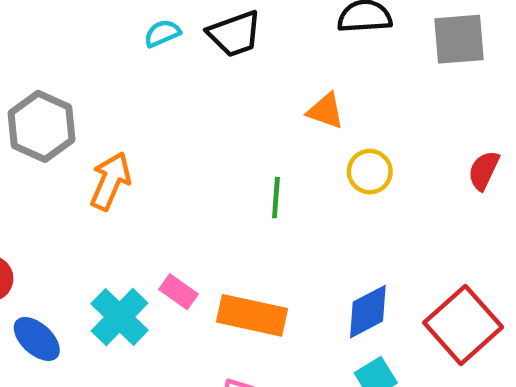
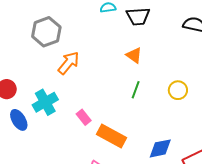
orange triangle: (326, 111) -> (134, 55), moved
cyan cross: (120, 317) -> (45, 102), moved

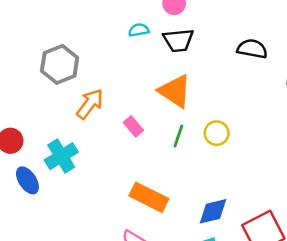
orange triangle: (134, 55) -> (175, 91), size x1.6
yellow circle: (178, 90) -> (217, 133), moved
pink rectangle: (84, 117) -> (133, 126), moved

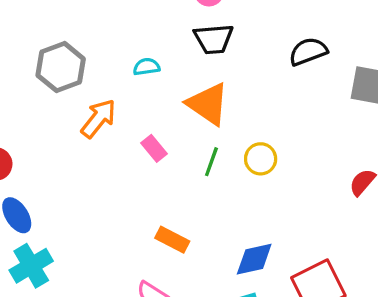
cyan semicircle: (139, 30) -> (146, 67), moved
black semicircle: (252, 49) -> (308, 51), turned -32
cyan cross: (61, 156) -> (31, 266), moved
orange rectangle: (149, 197) -> (172, 240), size x0.7

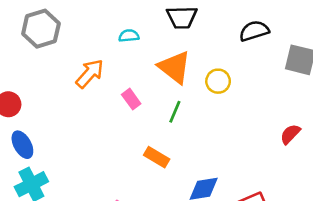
gray hexagon: (61, 67) -> (41, 29), moved
yellow circle: (261, 159) -> (218, 81), moved
orange rectangle: (172, 240) -> (157, 157), moved

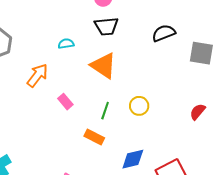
yellow circle: (218, 81) -> (139, 106), moved
pink rectangle: (131, 99) -> (65, 102), moved
green line: (175, 112) -> (105, 111), moved

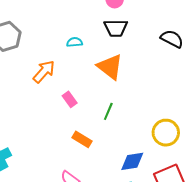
black semicircle: (164, 33) -> (172, 39), turned 45
yellow circle: (139, 106) -> (166, 133), moved, size x1.4
orange rectangle: (94, 137) -> (82, 139), moved

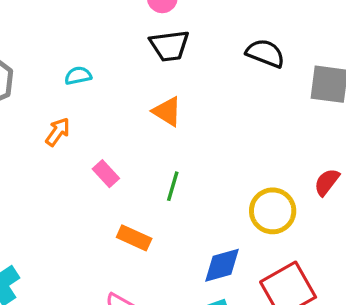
cyan semicircle: (75, 42) -> (78, 76), moved
orange triangle: (110, 67) -> (167, 111), size x0.7
orange arrow: (44, 72) -> (58, 132), size x0.7

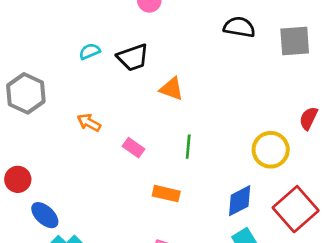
black trapezoid: (169, 46) -> (133, 57), moved
cyan semicircle: (78, 76) -> (90, 51), moved
orange arrow: (58, 132) -> (89, 123), turned -85

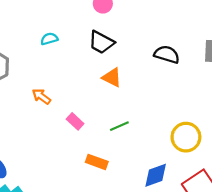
black semicircle: (239, 27) -> (167, 54), moved
black trapezoid: (133, 57) -> (101, 42), moved, turned 40
green line: (188, 147) -> (119, 126), turned 54

